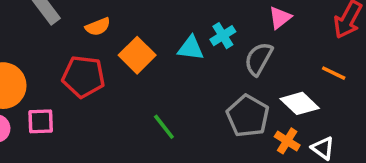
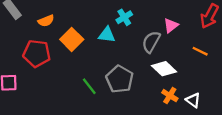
pink triangle: (280, 18) -> (171, 25), moved
cyan cross: (223, 36) -> (124, 17), moved
white diamond: (300, 103) -> (164, 69), moved
gray pentagon: (248, 116) -> (120, 79), moved

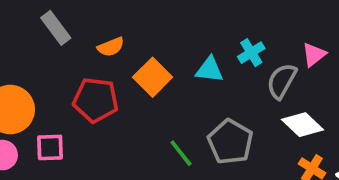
cyan cross: (124, 17) -> (251, 53), moved

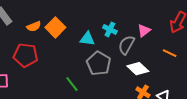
cyan cross: (251, 53) -> (110, 29), turned -32
orange square: (153, 77) -> (55, 27), moved
gray pentagon: (230, 142) -> (99, 63), moved

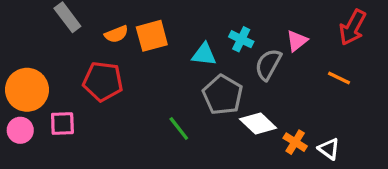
orange square: (55, 27) -> (152, 36), turned 30
white diamond: (138, 69) -> (258, 124), moved

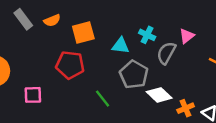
orange semicircle: (116, 34) -> (52, 20), moved
red pentagon: (103, 81) -> (70, 65), moved
pink square: (62, 124) -> (33, 95), moved
orange cross: (295, 142) -> (186, 108), turned 35

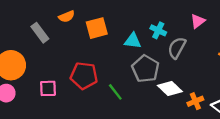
gray rectangle: (23, 19) -> (40, 33), moved
pink triangle: (187, 36) -> (198, 21), moved
red pentagon: (70, 65) -> (84, 76), moved

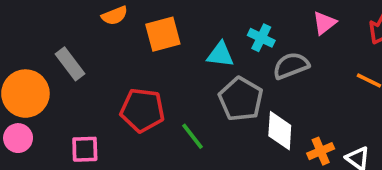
gray rectangle: (40, 33) -> (70, 64), moved
gray semicircle: (177, 48) -> (291, 66), turned 40
pink square: (48, 88) -> (85, 149), moved
white diamond: (170, 88) -> (280, 131), turned 50

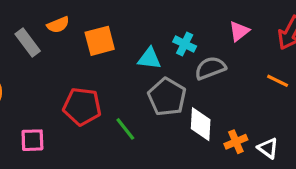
gray rectangle: (70, 64) -> (28, 42), moved

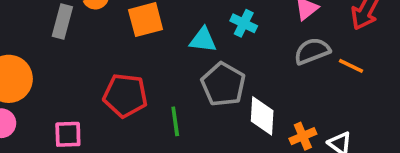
gray rectangle: (28, 42) -> (62, 21), turned 52
gray semicircle: (210, 68) -> (312, 51), moved
green line: (125, 129) -> (175, 121), turned 30

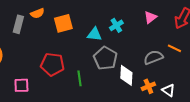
cyan cross: (244, 23) -> (116, 25), turned 32
gray semicircle: (312, 51) -> (153, 57), moved

